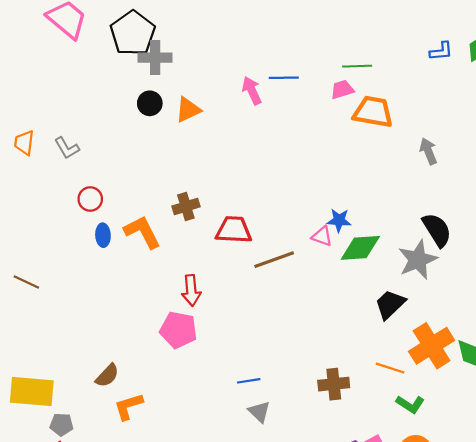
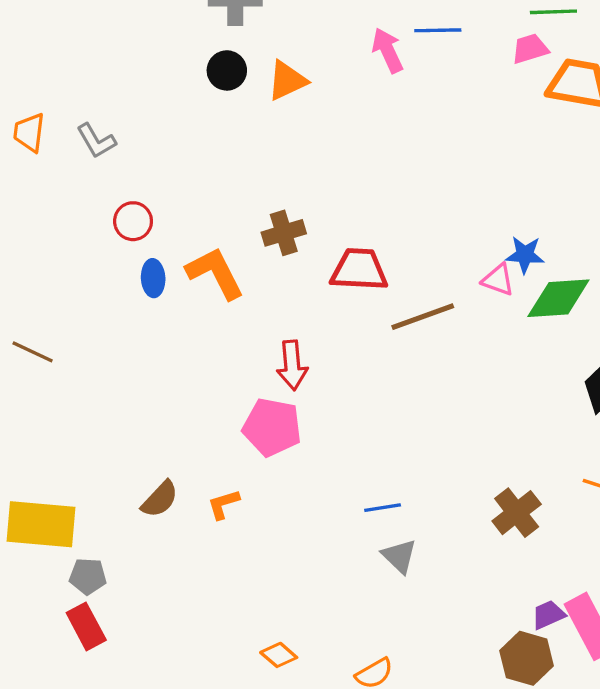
brown cross: (334, 384) -> (517, 513), turned -32
orange L-shape: (128, 406) -> (223, 504), moved, size x0.7

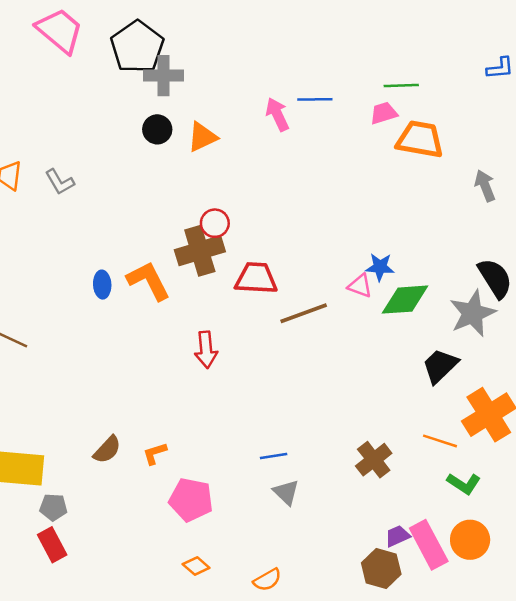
red circle: (133, 221) -> (215, 223), moved
brown cross: (284, 233) -> (200, 251), size x1.5
pink pentagon: (272, 427) -> (191, 500), moved

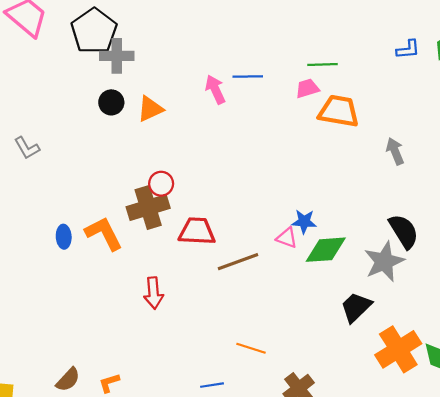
orange line: (440, 441) -> (251, 348), moved

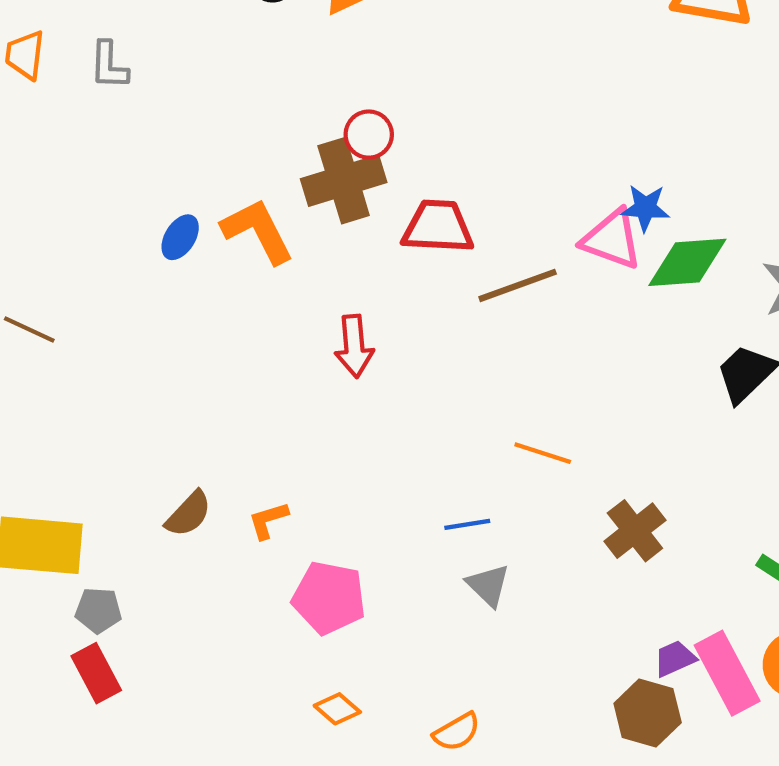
gray L-shape: (27, 148) -> (109, 65), turned 32
blue ellipse: (64, 237) -> (180, 237), turned 35
pink triangle: (287, 238) -> (612, 239), size x1.5

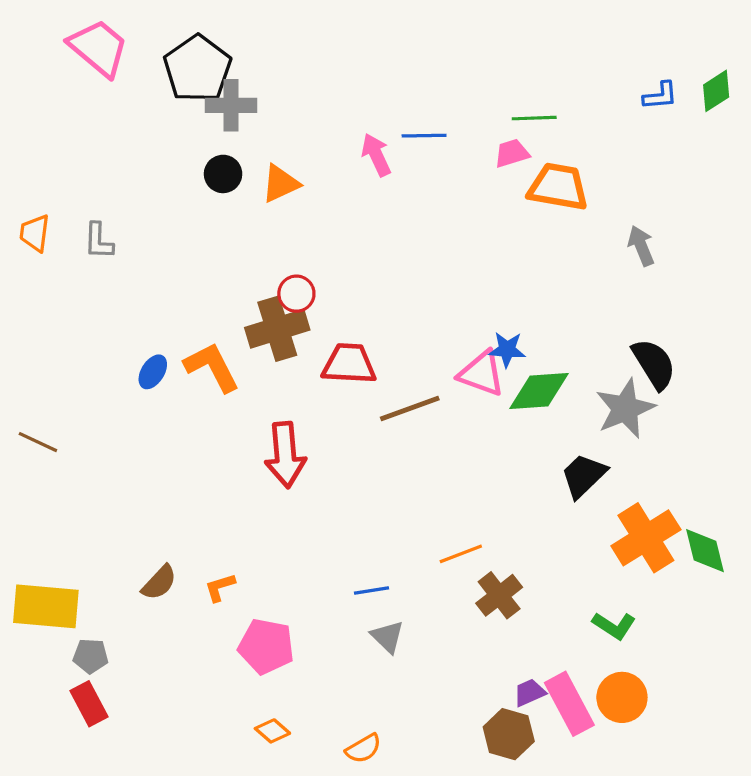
red arrow: (354, 346) -> (285, 455), size x1.4
orange line: (543, 453) -> (461, 554), moved, turned -39

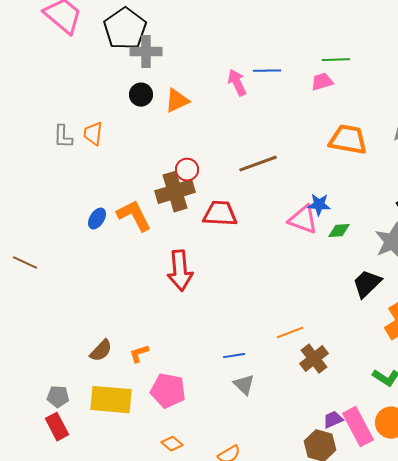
orange trapezoid: (558, 187) -> (348, 140), moved
orange trapezoid: (35, 233) -> (93, 134), moved
green diamond: (539, 391) -> (339, 231), size x0.6
brown line: (410, 409) -> (258, 164), moved
yellow rectangle: (46, 606) -> (111, 400), moved

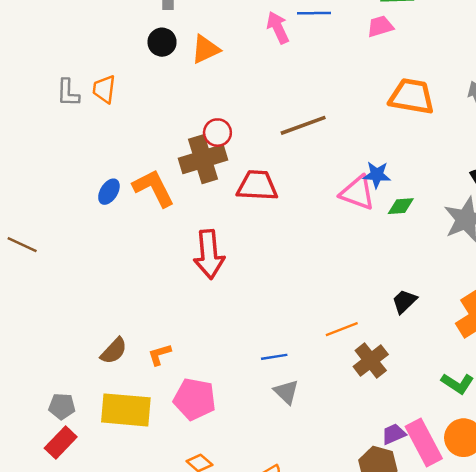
black trapezoid: (367, 284) -> (404, 301), moved, size x0.7
red rectangle: (57, 427) -> (61, 442), turned 72

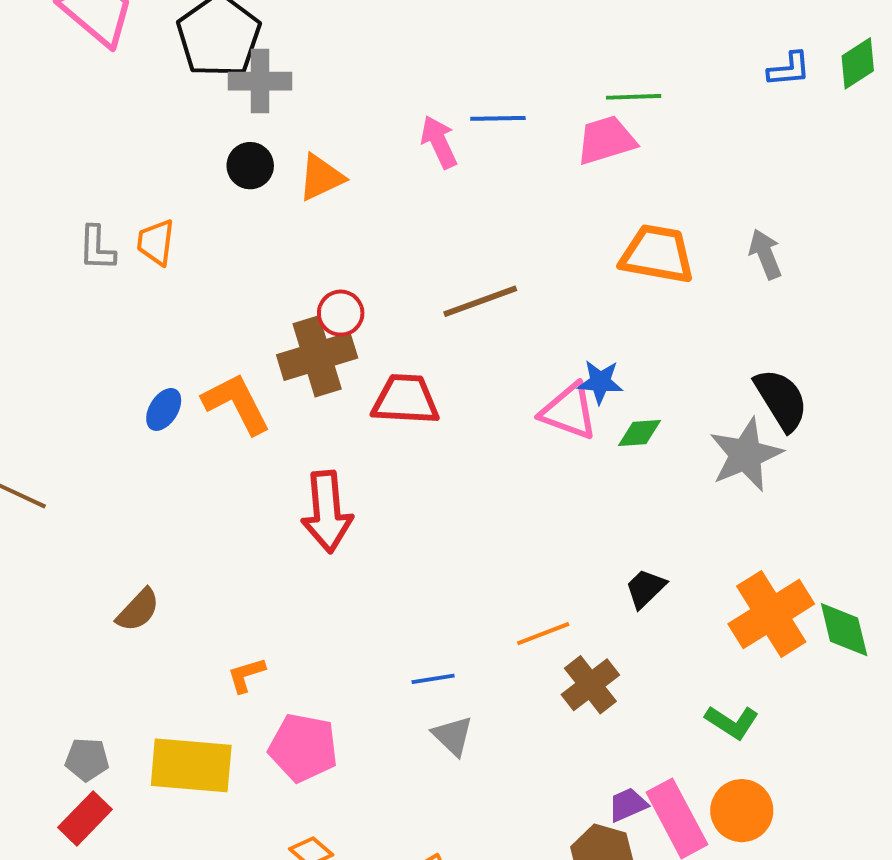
pink trapezoid: (380, 26) -> (606, 140), size x1.4
brown semicircle: (114, 351) -> (138, 610), moved

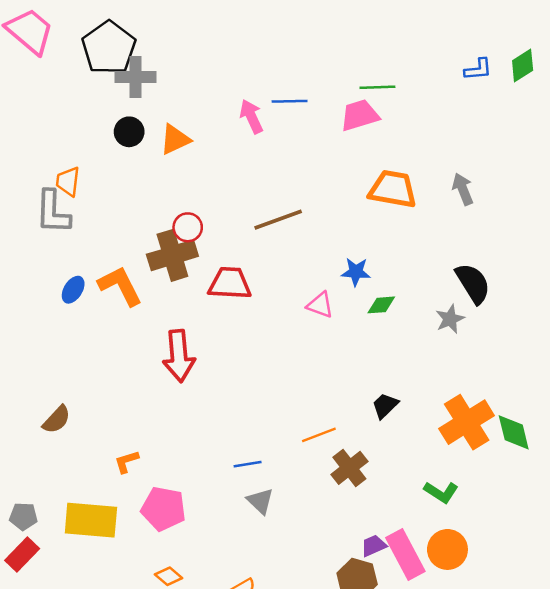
gray L-shape: (97, 248) -> (53, 212), moved, size x1.5
pink triangle: (569, 411) -> (320, 305), moved, size x0.7
gray star: (746, 455) -> (450, 319), size x0.6

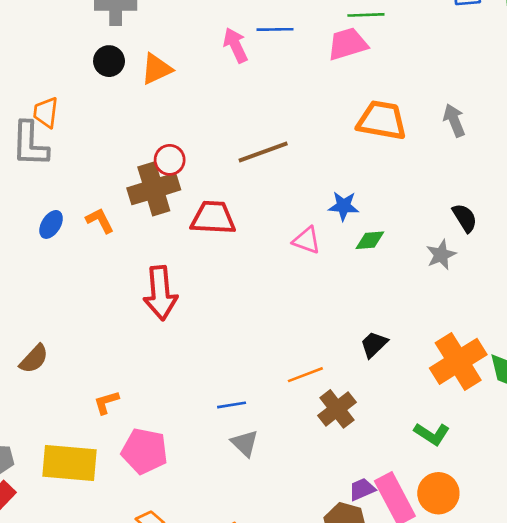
black semicircle: (473, 283) -> (465, 218), size x0.7
orange L-shape: (120, 286) -> (100, 220), size x0.6

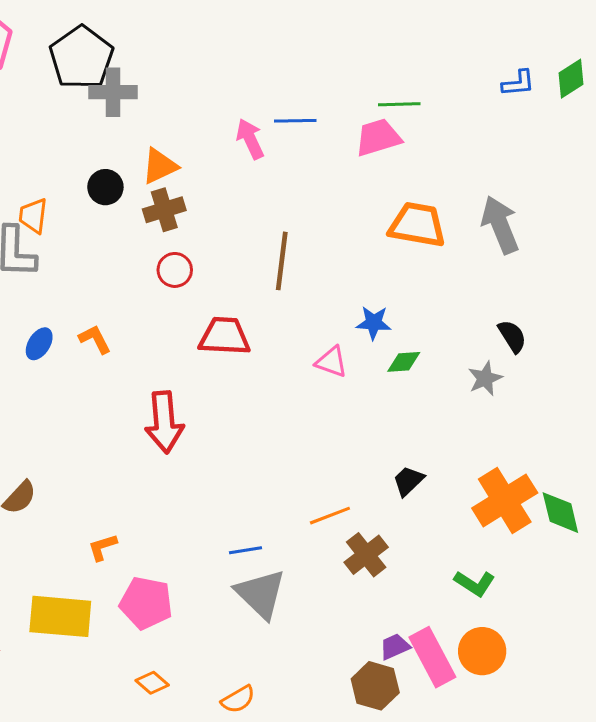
black circle: (109, 61) -> (105, 187), moved
gray arrow: (454, 120) -> (500, 225), size x1.5
brown line: (263, 152) -> (282, 261), turned -63
brown cross: (154, 189) -> (164, 210), moved, size x0.7
gray triangle: (245, 443) -> (261, 594), size x1.6

